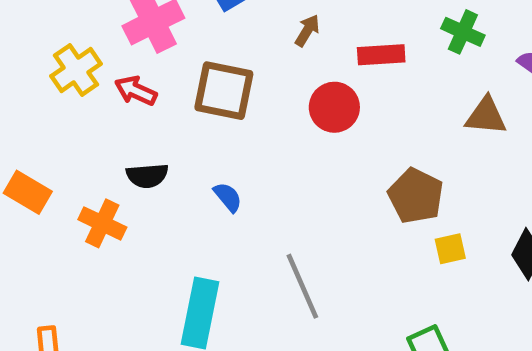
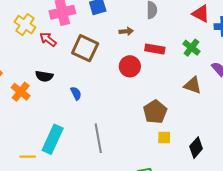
brown arrow: (307, 30) -> (126, 31), turned 40
yellow cross: (76, 70) -> (25, 25), turned -35

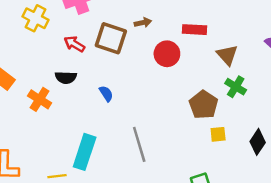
brown arrow: (126, 31) -> (143, 23), moved
red arrow: (48, 39) -> (74, 44), moved
green cross: (191, 48) -> (236, 87), moved
brown triangle: (193, 85) -> (227, 55), moved, turned 36

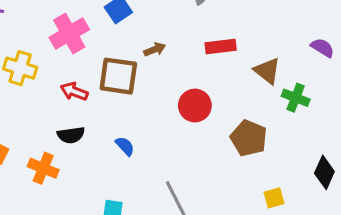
red circle: (167, 54) -> (195, 106), moved
green cross: (236, 87) -> (296, 98), moved
yellow square: (218, 134) -> (274, 198), moved

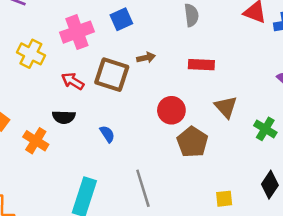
brown triangle: (267, 71) -> (226, 107), moved
green cross: (296, 98) -> (265, 129), moved
brown pentagon: (249, 138) -> (192, 142), moved

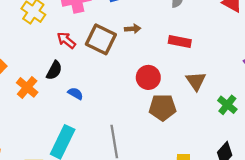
black semicircle: (64, 117) -> (54, 70), turned -72
blue semicircle: (107, 134) -> (75, 94), moved, turned -35
brown pentagon: (192, 142) -> (163, 107), turned 30

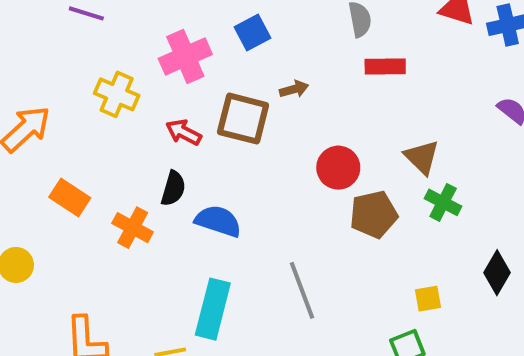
red rectangle: (180, 42) -> (385, 66), moved
blue semicircle: (75, 94) -> (218, 221), size x1.6
green cross: (227, 105) -> (443, 202), moved

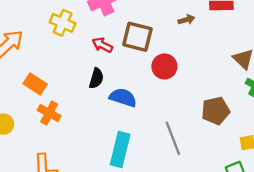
brown arrow: (294, 89) -> (186, 20), moved
red circle: (338, 168) -> (164, 66), moved
brown pentagon: (374, 214) -> (216, 111), moved
orange cross: (133, 228) -> (49, 113), moved

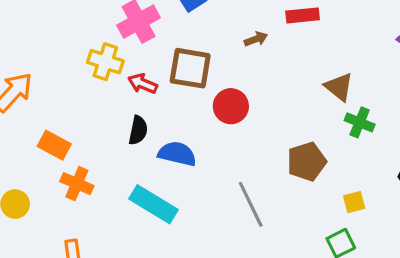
yellow cross: (63, 23) -> (105, 62), moved
cyan rectangle: (120, 150) -> (153, 204), moved, turned -68

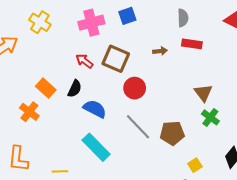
yellow cross: (105, 62) -> (40, 22), moved
orange rectangle: (54, 145) -> (46, 88), moved
yellow square: (354, 202) -> (195, 165), turned -32
cyan rectangle: (153, 204) -> (96, 147), moved
gray line: (251, 204) -> (138, 127), moved, turned -32

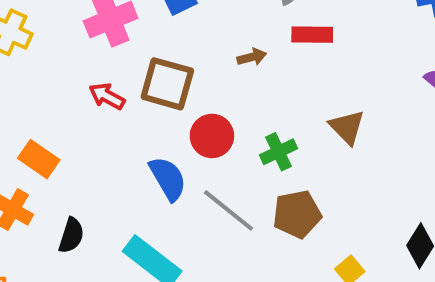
black semicircle: (75, 89) -> (71, 235), moved
blue semicircle: (95, 109) -> (168, 179), moved, turned 40
green cross: (210, 117) -> (279, 152), moved, turned 36

